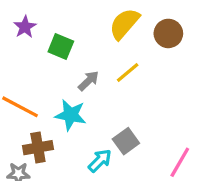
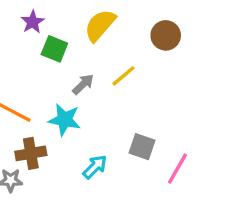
yellow semicircle: (124, 24) -> (100, 25), moved
purple star: (25, 27) -> (33, 22), moved
gray square: (126, 141) -> (142, 147), moved, turned -35

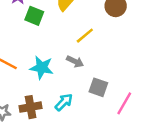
gray arrow: (83, 84) -> (75, 61), moved, turned 70
brown cross: (31, 153) -> (31, 107), moved

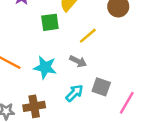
green square: (34, 16) -> (50, 22), moved, turned -30
cyan arrow: (64, 102) -> (74, 93), moved

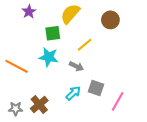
cyan star: (45, 67) -> (49, 57), moved
brown cross: (34, 106) -> (39, 104), turned -30

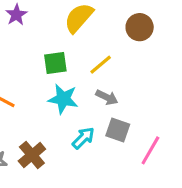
green square: (53, 33) -> (55, 63), moved
cyan star: (49, 57) -> (63, 99), moved
gray arrow: (76, 66) -> (107, 97), moved

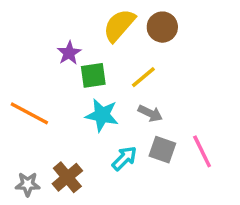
purple star: (16, 15) -> (69, 53), moved
brown circle: (140, 27) -> (162, 27), moved
pink line: (150, 150) -> (202, 151), moved, turned -56

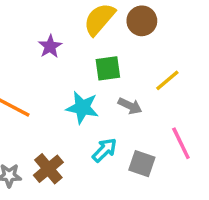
green square: (93, 75) -> (108, 68), moved
yellow line: (143, 77) -> (167, 80), moved
gray square: (162, 150) -> (142, 164), moved

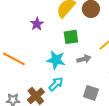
gray arrow: (130, 106) -> (84, 59), turned -40
cyan arrow: (104, 150) -> (56, 84), moved

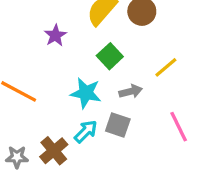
green square: (71, 37) -> (110, 56), turned -35
gray square: (91, 93) -> (118, 125), moved

